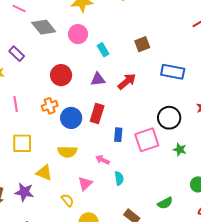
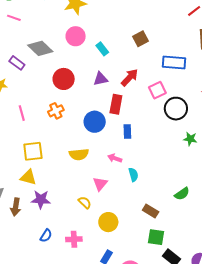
gray diamond: (44, 27) -> (40, 48), moved
red rectangle: (97, 114) -> (116, 104), moved
blue circle: (71, 118) -> (95, 122), moved
pink square: (147, 140) -> (157, 90), moved, size x0.7
yellow triangle: (44, 173) -> (28, 177), moved

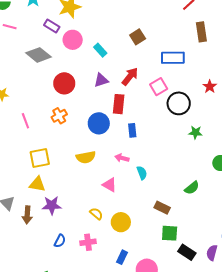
purple rectangle: (17, 63) -> (52, 26), moved
pink triangle: (100, 184) -> (110, 185), turned -35
yellow semicircle: (85, 202) -> (96, 214), moved

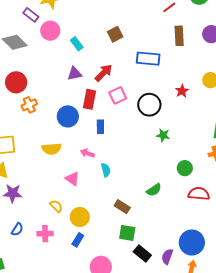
red circle: (64, 83) -> (16, 82), moved
pink square: (159, 87) -> (118, 95), moved
blue rectangle: (122, 257) -> (78, 240), moved

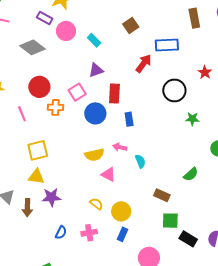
red arrow: (104, 73) -> (144, 63), moved
pink square: (118, 95) -> (77, 92), moved
orange cross: (29, 105) -> (56, 107), turned 35
yellow semicircle: (51, 149) -> (94, 155), moved

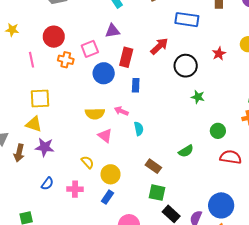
red arrow: (144, 63) -> (159, 46), moved

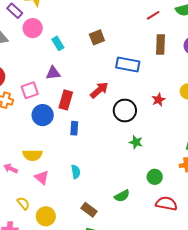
pink arrow: (121, 111) -> (11, 168), moved

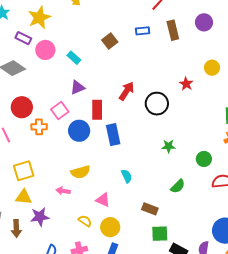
blue rectangle: (128, 64) -> (143, 31), moved, size x0.6
blue rectangle: (74, 128) -> (113, 135), size x1.5
green star: (136, 142) -> (169, 146), moved
pink triangle: (42, 177) -> (103, 200), moved

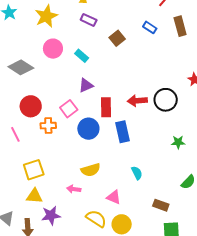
blue rectangle: (143, 31) -> (150, 27), turned 40
purple rectangle: (23, 38) -> (89, 20), moved
red arrow: (127, 91) -> (137, 101), moved, turned -126
yellow semicircle: (85, 221) -> (96, 219), size x1.5

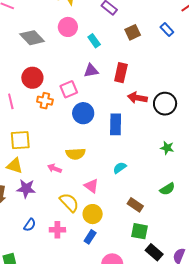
red rectangle: (106, 107) -> (121, 73), moved
cyan semicircle: (137, 173) -> (120, 168), turned -112

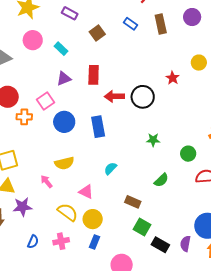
pink arrow: (54, 168) -> (47, 182), turned 40
green square: (140, 231) -> (142, 227), turned 30

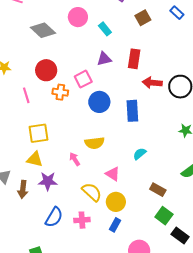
blue semicircle: (33, 242) -> (54, 217), size x1.5

